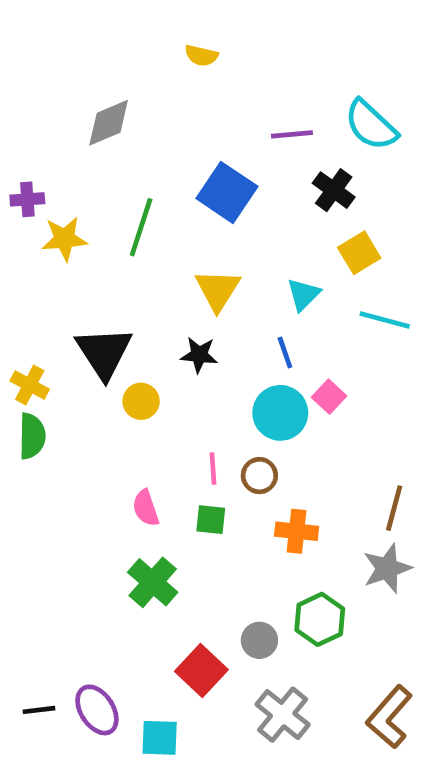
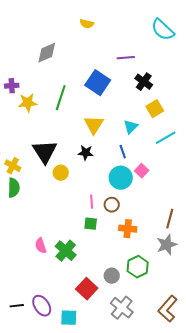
cyan semicircle: (371, 125) -> (163, 30), moved
cyan line: (385, 320) -> (166, 138), turned -45
pink semicircle: (146, 508) -> (41, 246), moved

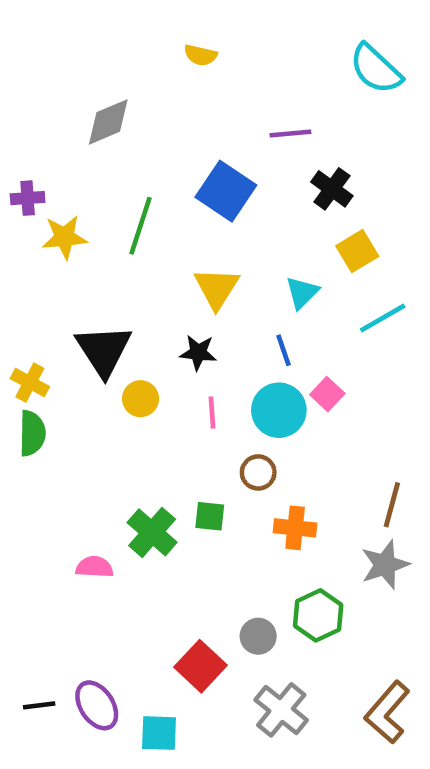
pink line: (92, 202) -> (212, 413), moved
pink semicircle: (41, 246) -> (94, 567), turned 112
green cross: (66, 251) -> (152, 532), moved

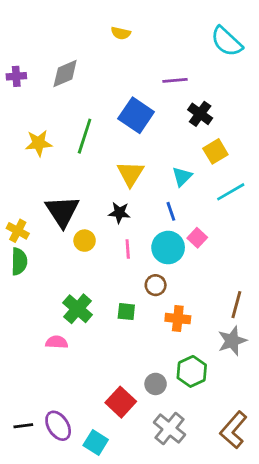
purple cross: (28, 198) -> (16, 76), moved
green cross: (152, 532) -> (78, 309), moved
cyan square: (159, 733) -> (96, 442), turned 30

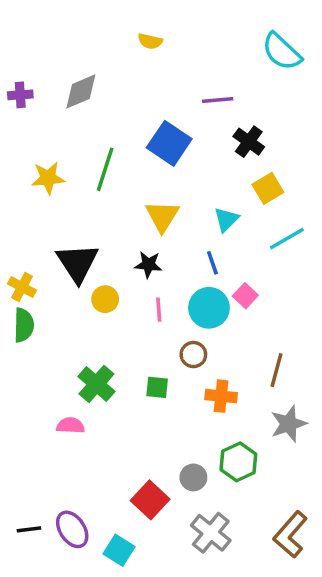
brown line: (236, 305) -> (276, 370), moved

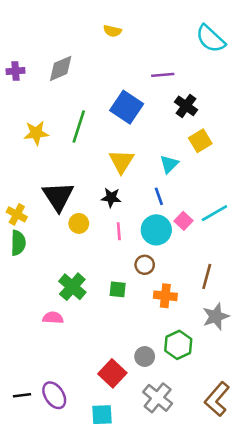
cyan line: (287, 239) -> (214, 213), moved
cyan square: (119, 550) -> (102, 415), moved, turned -35

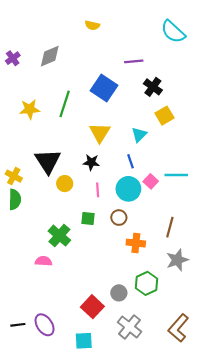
purple cross: (15, 71) -> (13, 58), turned -32
cyan line: (214, 213) -> (176, 175), turned 30
green square: (118, 289) -> (88, 219), moved

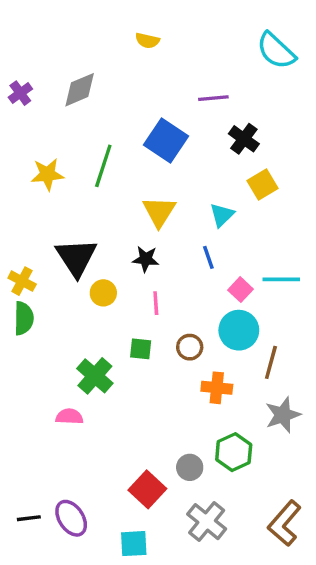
cyan circle: (128, 189) -> (239, 330), moved

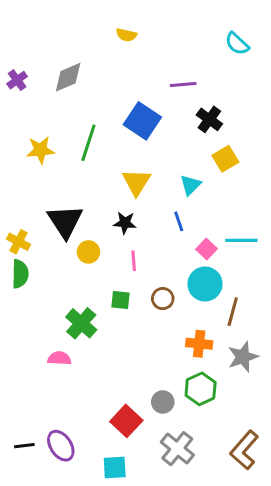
cyan semicircle: (276, 51) -> (237, 44), size x0.7
orange cross: (217, 388) -> (199, 344), moved

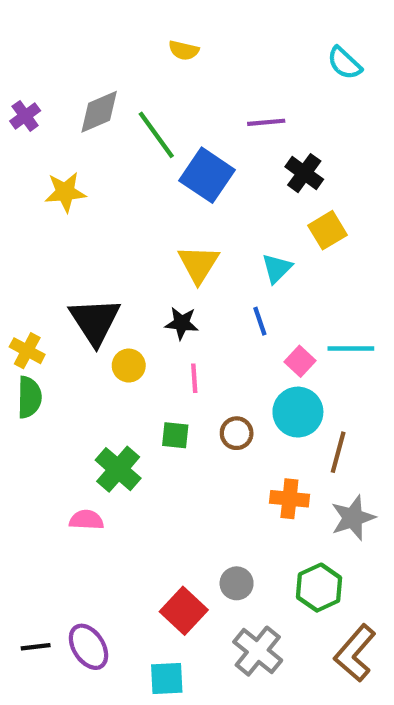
green line: (88, 143) -> (156, 135), moved, turned -54
yellow star: (40, 150) -> (65, 192), moved
green hexagon: (201, 389) -> (319, 588), moved

